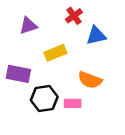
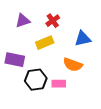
red cross: (74, 16) -> (53, 21), moved
blue triangle: (96, 36) -> (83, 39), moved

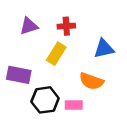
red cross: (53, 21) -> (66, 26), turned 32
yellow rectangle: (45, 43) -> (56, 54), turned -36

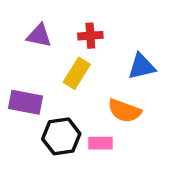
purple triangle: (29, 26) -> (39, 36), turned 30

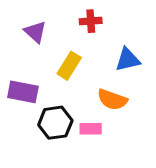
purple triangle: (39, 36) -> (35, 32), turned 30
red cross: (90, 36) -> (91, 21), moved

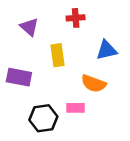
yellow rectangle: (69, 66) -> (58, 55), turned -40
black hexagon: (55, 123) -> (43, 118), moved

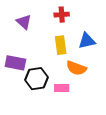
yellow rectangle: (58, 55) -> (61, 45), moved
black hexagon: (43, 118) -> (36, 79), moved

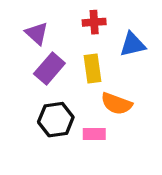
blue triangle: (87, 41) -> (133, 45), moved
purple rectangle: (15, 63) -> (49, 69), moved, turned -60

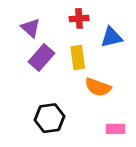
black hexagon: (56, 120) -> (49, 118), moved
pink rectangle: (94, 134) -> (115, 129), moved

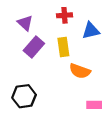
black hexagon: (49, 118) -> (24, 96), moved

